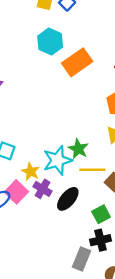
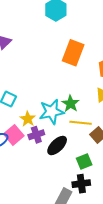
orange rectangle: (77, 62) -> (73, 53), moved, turned -40
purple cross: (42, 189) -> (36, 135), turned 35

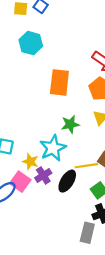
green star: (70, 104) -> (70, 124), moved, turned -30
yellow line: (81, 123) -> (86, 166), moved

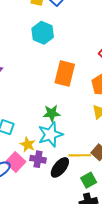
green star: (70, 124) -> (52, 113), moved
purple cross: (43, 175) -> (38, 159), turned 35

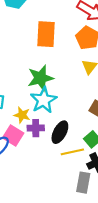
green star: (52, 113) -> (40, 78), size x1.4
yellow line: (80, 155) -> (72, 152), moved

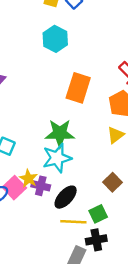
yellow star: (22, 115) -> (28, 178), moved

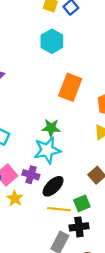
green star: (60, 133) -> (51, 128), size x0.7
yellow star: (28, 178) -> (15, 198), moved

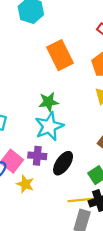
orange rectangle: (70, 87) -> (60, 55), turned -36
yellow line: (59, 209) -> (80, 200), moved

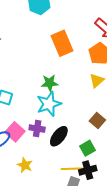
yellow star: (25, 184) -> (25, 165), moved

